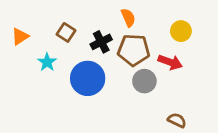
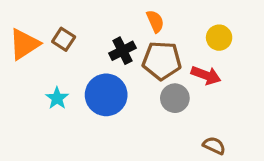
brown square: (66, 32) -> (64, 39), moved
orange triangle: (20, 36) -> (24, 44), size x1.5
cyan star: (47, 62) -> (57, 98), moved

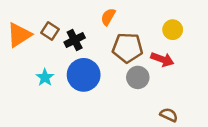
orange semicircle: (155, 21) -> (108, 17), moved, turned -126
black cross: (123, 51) -> (75, 40), moved

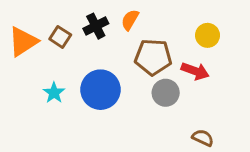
black cross: (75, 40) -> (96, 26), moved

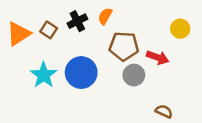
yellow circle: (207, 35) -> (180, 29), moved
cyan star: (54, 93) -> (44, 75), size x1.5

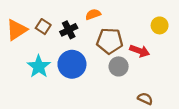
orange semicircle: (105, 16) -> (93, 14), turned 40
black cross: (77, 21) -> (69, 30), moved

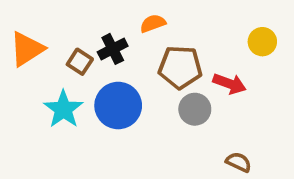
brown square: (43, 27) -> (80, 62), moved

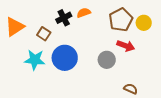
black cross: (113, 49) -> (64, 18), moved
brown pentagon: (180, 67) -> (121, 20), moved, turned -30
cyan star: (63, 109) -> (35, 60), turned -30

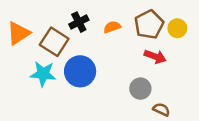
orange semicircle: (84, 13) -> (112, 27), moved
brown square: (44, 34) -> (54, 42), size x1.6
gray circle: (107, 60) -> (140, 89), moved

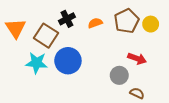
orange triangle: (18, 33) -> (16, 28), turned -30
red arrow: (155, 57) -> (137, 59), moved

